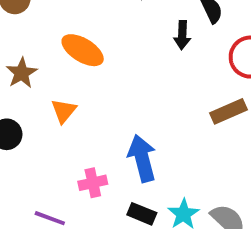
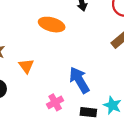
orange ellipse: (83, 50) -> (52, 25), moved

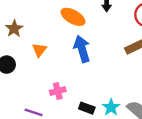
blue arrow: (79, 80) -> (82, 49), moved

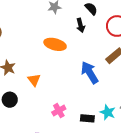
blue arrow: (82, 49) -> (90, 73), moved

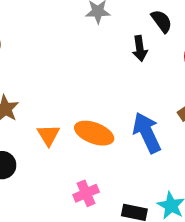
orange ellipse: (55, 44) -> (94, 133), moved

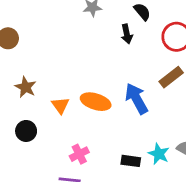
pink cross: (86, 193) -> (79, 154), moved

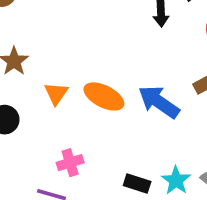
blue arrow: (136, 99) -> (159, 102), turned -36

